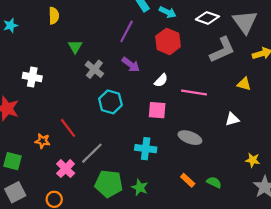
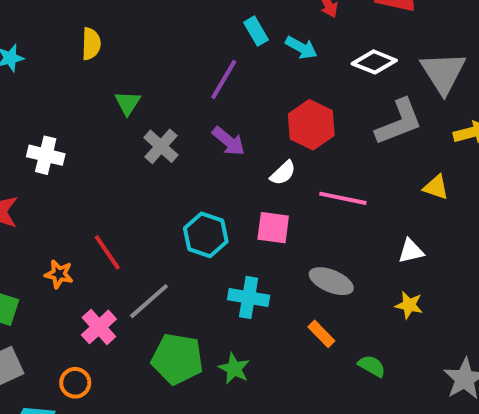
red hexagon: (168, 41) -> (311, 125), moved
cyan hexagon: (110, 102) -> (206, 235), moved
yellow star: (253, 160) -> (409, 305), moved
orange rectangle: (188, 180) -> (321, 334), moved

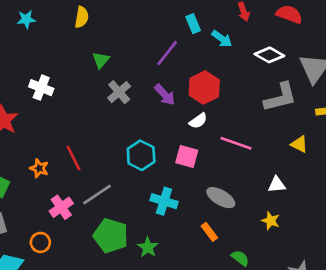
red hexagon: (311, 125) -> (204, 88), moved

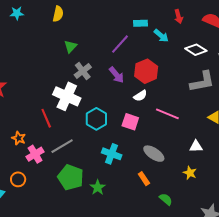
cyan rectangle: (193, 24) -> (141, 23), turned -72
white cross: (41, 88) -> (67, 96), moved, size x1.5
orange star: (39, 168) -> (19, 138), moved

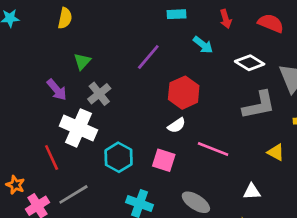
cyan rectangle: (141, 23) -> (177, 14), moved
purple arrow: (117, 75) -> (57, 90), moved

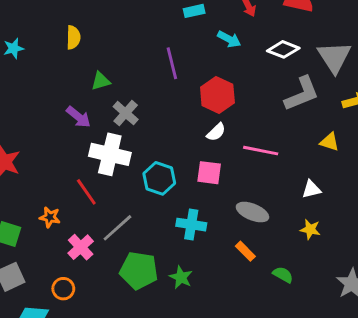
purple line: (148, 57) -> (172, 63), turned -44
green triangle: (82, 61) -> (101, 81), turned 42
orange star: (15, 185) -> (50, 217), moved

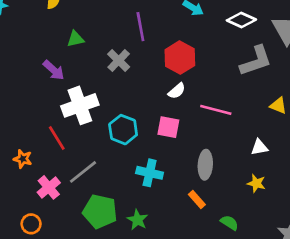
gray cross: (126, 113) -> (119, 60), moved
white cross: (110, 154) -> (80, 105), turned -36
gray ellipse: (252, 212) -> (205, 165), turned 68

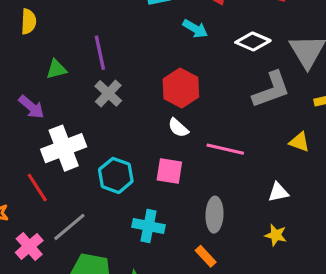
purple line: (140, 27) -> (100, 53), moved
white semicircle: (177, 91) -> (178, 128), turned 84

